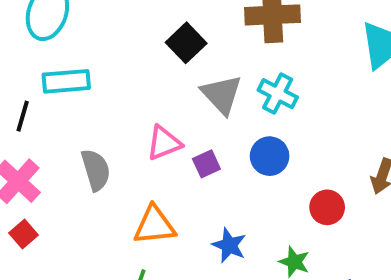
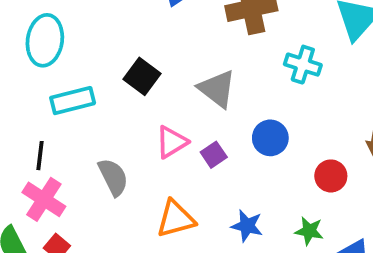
black square: (186, 43) -> (142, 76), moved
cyan cross: (278, 94) -> (303, 65), moved
black line: (23, 116) -> (40, 156), moved

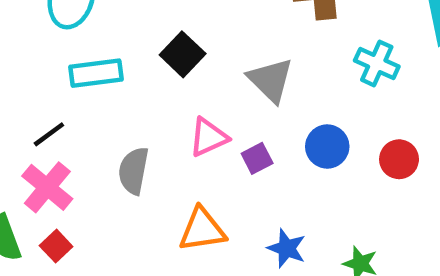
black line: (40, 156) -> (49, 134), turned 40
red circle: (331, 176) -> (399, 159), moved
gray semicircle: (113, 177) -> (134, 171), turned -150

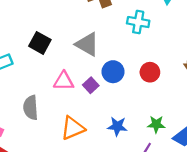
pink triangle: (208, 137) -> (64, 81), turned 40
blue circle: (327, 147) -> (113, 72), moved
red circle: (399, 159) -> (150, 72), moved

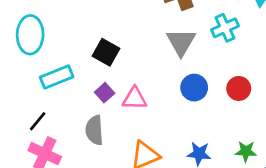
cyan cross: (138, 22) -> (225, 28), turned -35
gray triangle: (87, 44) -> (181, 42), moved, turned 30
purple square: (91, 85) -> (105, 93), moved

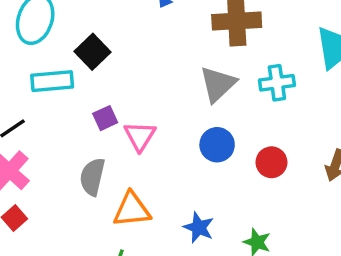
black square: (106, 52) -> (92, 52), moved
pink triangle: (135, 98) -> (140, 136), turned 44
gray semicircle: (94, 130) -> (92, 177), moved

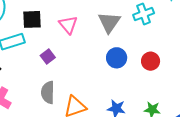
black square: (92, 52) -> (32, 19), turned -36
pink triangle: (140, 136) -> (68, 25), moved

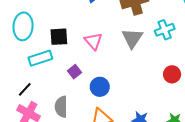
blue circle: (117, 58) -> (100, 87), moved
gray semicircle: (48, 92) -> (61, 107), moved

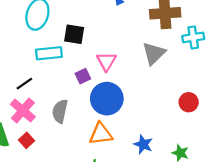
cyan cross: (165, 30) -> (193, 37), moved
pink triangle: (93, 41) -> (106, 61), moved
blue circle: (100, 87) -> (107, 99), size x1.5

